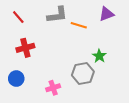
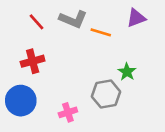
gray L-shape: (57, 15) -> (73, 19), turned 30
red line: (18, 17) -> (36, 22), moved
blue circle: (16, 79) -> (21, 101), size x1.5

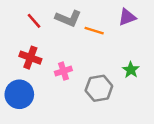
red cross: (33, 61) -> (30, 58), turned 35
green star: (127, 72) -> (131, 70), moved
pink cross: (68, 112) -> (63, 71), moved

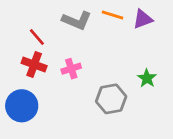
red line: (34, 21) -> (37, 37), moved
orange line: (94, 31) -> (113, 15), moved
pink cross: (63, 71) -> (71, 69), moved

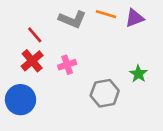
red cross: (34, 65) -> (32, 61), turned 30

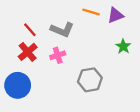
gray L-shape: (72, 19) -> (62, 30), moved
green star: (138, 74) -> (123, 46), moved

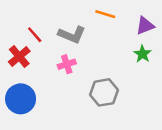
purple triangle: (116, 15) -> (145, 26), moved
red cross: (28, 52) -> (19, 56), moved

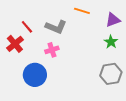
gray hexagon: (104, 92) -> (111, 74), moved
blue circle: (21, 99) -> (35, 75), moved

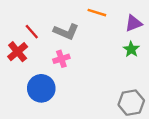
gray hexagon: (111, 74) -> (131, 103), moved

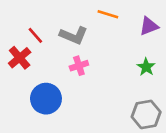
green star: (131, 49) -> (146, 67), moved
pink cross: (61, 59) -> (79, 66), moved

